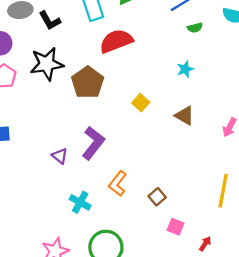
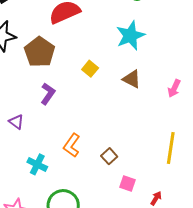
cyan star: (185, 69) -> (130, 36), size x1.8
purple L-shape: (93, 143) -> (48, 94), moved, size x0.7

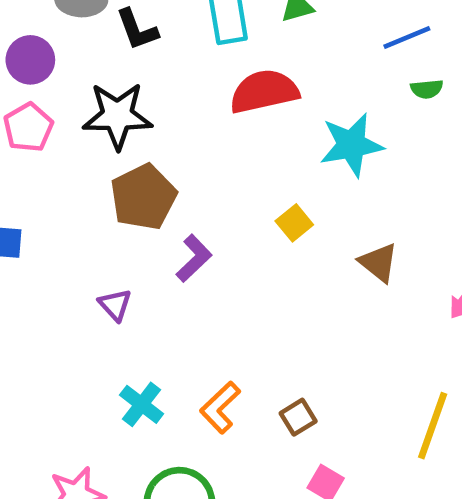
cyan star: (130, 36) -> (351, 145), moved
brown pentagon: (40, 52) -> (143, 197), moved
orange L-shape: (72, 145) -> (220, 407), moved

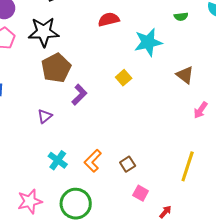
red semicircle: (264, 91) -> (109, 19), size x0.7
brown triangle: (378, 263) -> (185, 75), moved
purple triangle: (115, 305) -> (45, 116), turned 35

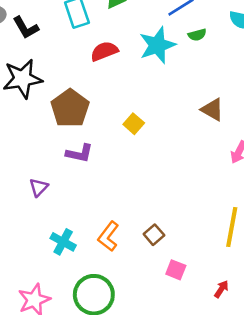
cyan star: (148, 42) -> (157, 45), moved
brown pentagon: (56, 68) -> (70, 108), moved
purple L-shape: (79, 95) -> (79, 153), turned 65
red arrow: (165, 212) -> (221, 289), moved

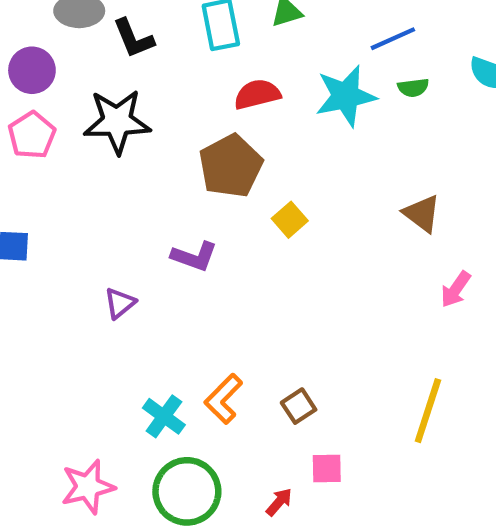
brown pentagon: (70, 108) -> (231, 166), moved
cyan cross: (63, 242) -> (164, 416), moved
pink square: (176, 270) -> (327, 469), turned -30
red arrow: (221, 289) -> (279, 502), moved

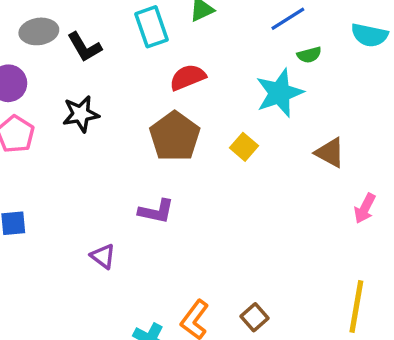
cyan star: (346, 96) -> (279, 93), moved
black star: (117, 121) -> (81, 114), size x0.7
yellow square: (290, 220) -> (244, 147), moved
purple triangle: (120, 303) -> (103, 256), turned -36

